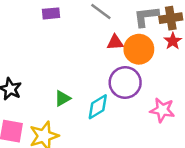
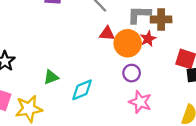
red star: (173, 41) -> (148, 39), moved
purple circle: (125, 83) -> (132, 73), moved, size x0.6

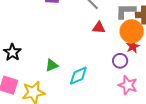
red star: (148, 39) -> (133, 46), moved
orange circle: (128, 43) -> (132, 31), moved

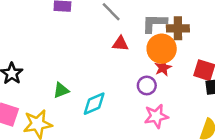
pink star: (128, 85) -> (156, 116), turned -30

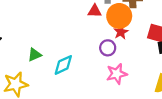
red triangle: (120, 44) -> (95, 11), moved

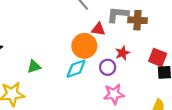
orange circle: (119, 16) -> (84, 46), moved
cyan diamond: (63, 65) -> (76, 69), moved

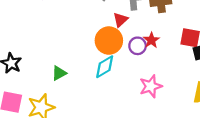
red triangle: (98, 29) -> (121, 20), turned -40
purple circle: (108, 67) -> (138, 46), moved

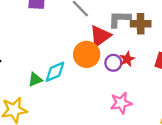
red triangle: (121, 20) -> (100, 36), size x1.5
cyan diamond: (105, 67) -> (55, 72), moved

